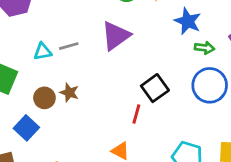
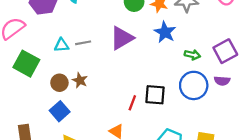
blue star: (188, 21) -> (165, 32), moved
black square: (155, 88) -> (155, 95), moved, turned 35
blue square: (26, 128) -> (60, 111), moved

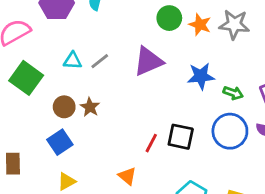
blue star: (165, 32) -> (201, 76), moved, turned 30
gray line: (83, 43) -> (100, 61), turned -35

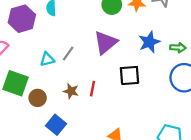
brown circle: (64, 107) -> (38, 98), moved
black square: (181, 137) -> (130, 75), moved
red line: (151, 143) -> (93, 89), moved

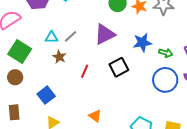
black square: (130, 75) -> (119, 67), turned -36
brown star: (71, 91) -> (59, 57), moved
brown circle: (38, 98) -> (15, 77), moved

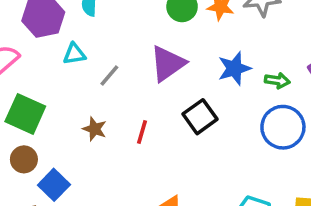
cyan triangle: (51, 37) -> (74, 54), moved
brown star: (59, 57) -> (95, 129), moved
blue square: (46, 95) -> (54, 185), moved

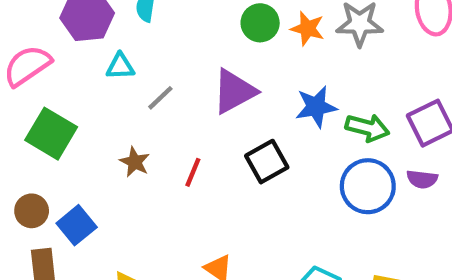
green arrow: (277, 81) -> (367, 128), size x1.4
brown circle: (24, 159) -> (32, 211), moved

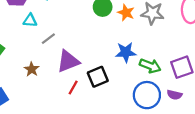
purple triangle: (234, 91) -> (68, 61), moved
red line: (193, 172) -> (73, 87), moved

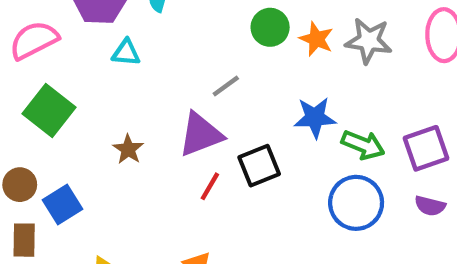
gray line: (48, 39) -> (226, 86), moved
purple semicircle: (175, 95) -> (430, 206), moved

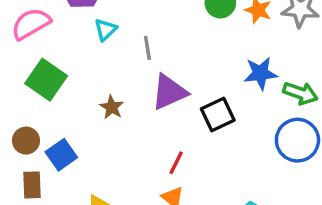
cyan triangle: (126, 53) -> (106, 30), turned -45
gray line: (226, 86) -> (147, 48), moved, turned -60
red line: (210, 186) -> (176, 163), moved

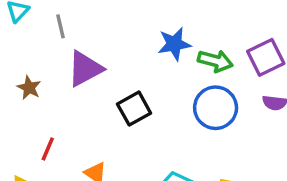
black square: (218, 115) -> (134, 109), moved
red line: (176, 163) -> (48, 149), moved

